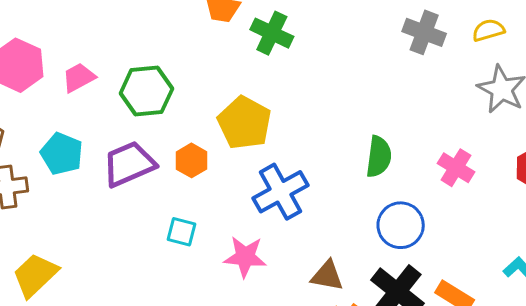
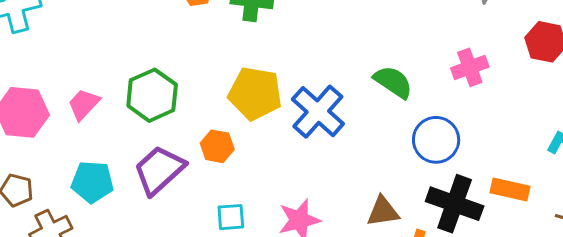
green semicircle: (379, 157) -> (393, 82), turned -45
pink cross: (456, 168) -> (470, 67), turned -33
blue cross: (281, 192) -> (318, 112), moved

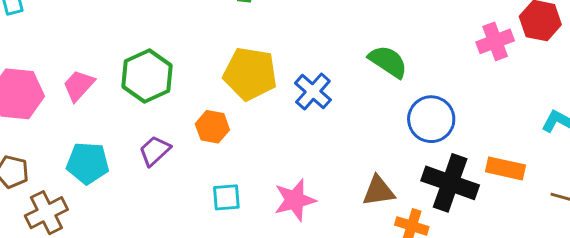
pink cross: (470, 67) -> (495, 41), moved
blue cross: (318, 112) -> (313, 91), size x0.7
purple trapezoid: (159, 170) -> (155, 151), size x0.6

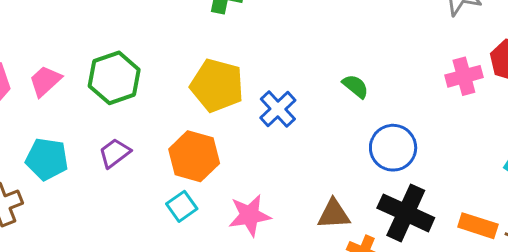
green semicircle: (388, 62) -> (355, 86), size x0.7
orange hexagon: (212, 127) -> (194, 156), moved, size x1.5
orange rectangle: (505, 168) -> (478, 226), moved
cyan square: (226, 197) -> (182, 206), turned -36

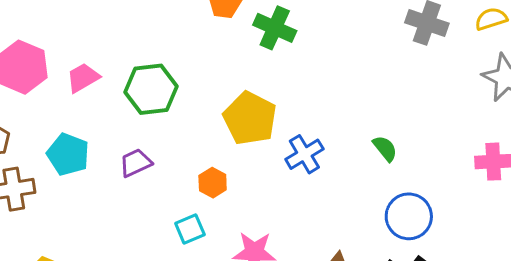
orange hexagon: (194, 156) -> (213, 183), size x0.6

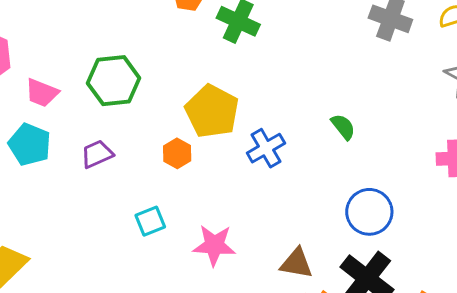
pink trapezoid: (83, 78) -> (42, 93), moved, turned -129
green semicircle: (385, 148) -> (343, 127), moved
orange hexagon: (213, 183) -> (177, 153), moved

